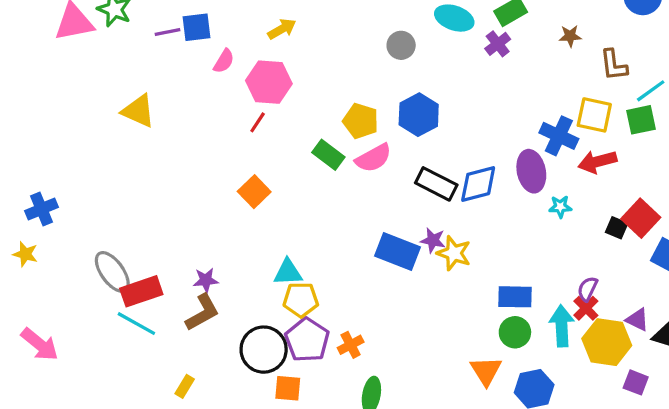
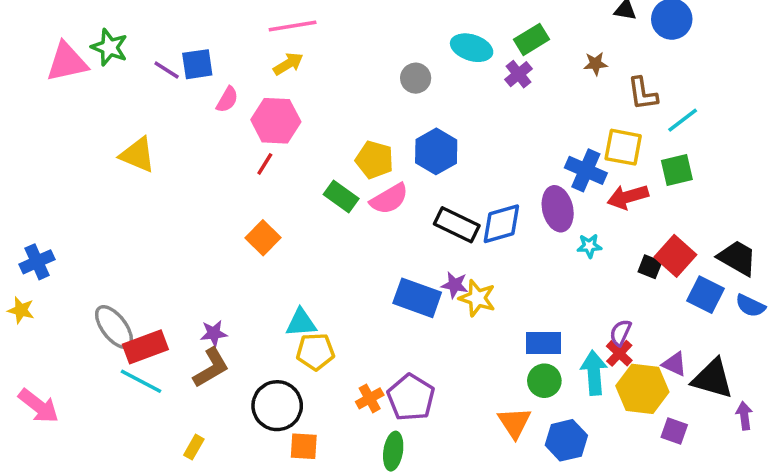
purple line: (167, 32) -> (167, 70), turned 45
green square: (641, 120) -> (677, 170), moved
purple pentagon: (307, 340) -> (411, 397), moved

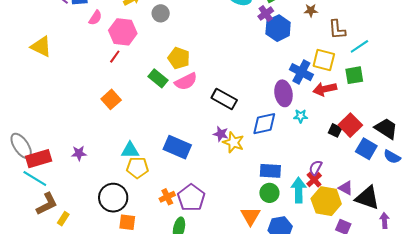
gray circle: (416, 78) -> (161, 13), moved
blue hexagon: (436, 151) -> (278, 28), moved
blue diamond: (501, 224) -> (264, 124), moved
blue rectangle: (417, 298) -> (177, 147), moved
brown L-shape: (211, 368) -> (47, 204), moved

